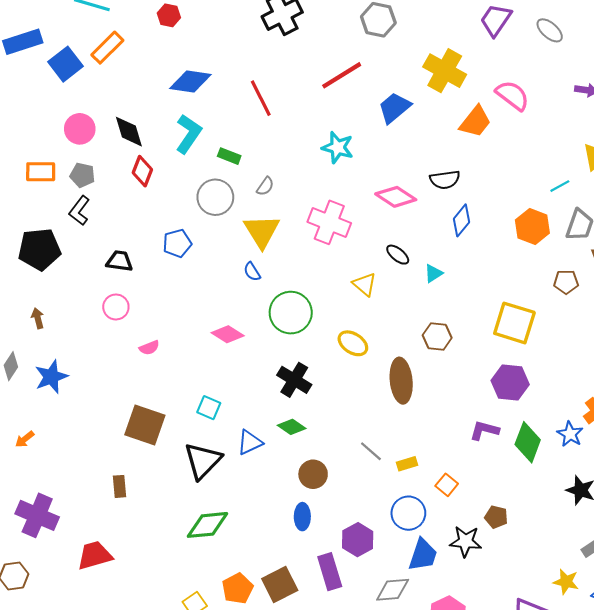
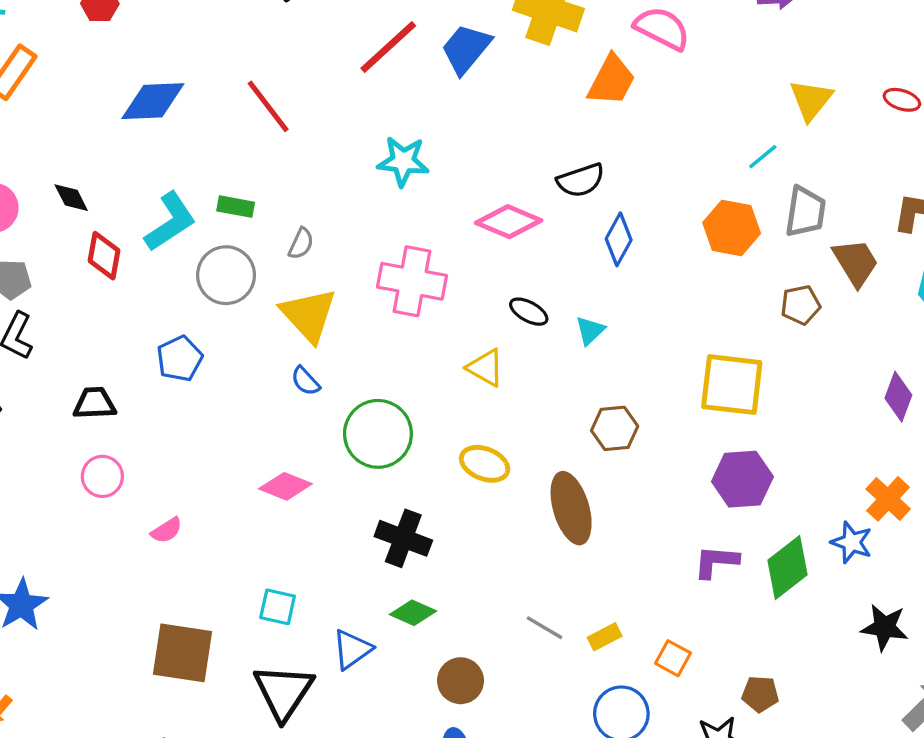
blue trapezoid: (394, 108) -> (466, 49), moved
black diamond: (129, 132) -> (71, 198), size x0.7
cyan L-shape: (188, 134) -> (170, 222), moved, turned 33
green diamond: (528, 442) -> (788, 568), turned 42

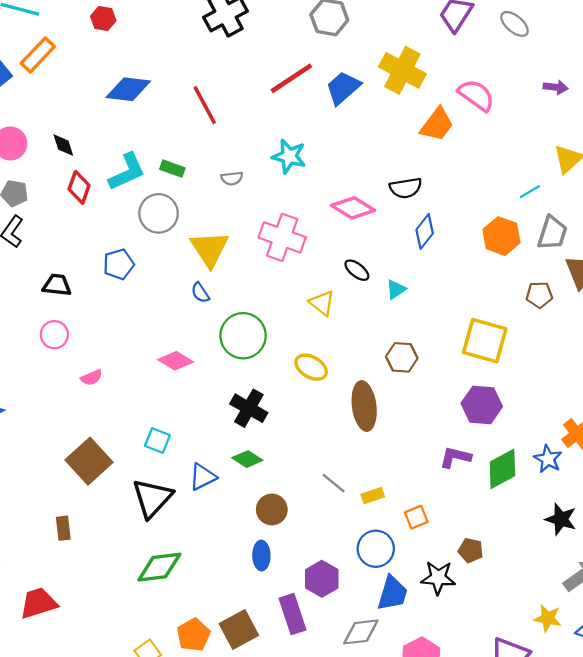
gray semicircle: (301, 244) -> (232, 178), moved, turned 50
brown square: (183, 653) -> (89, 461), turned 30
orange square: (673, 658) -> (416, 517), turned 30

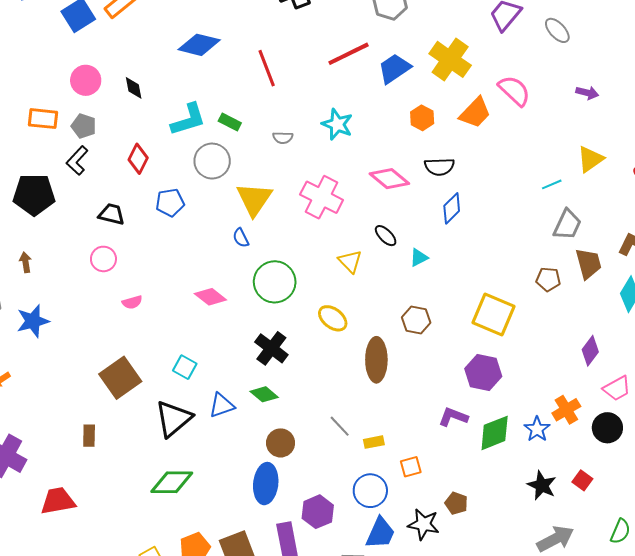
red diamond: (79, 187) -> (138, 159), moved
orange hexagon: (501, 236) -> (422, 118), moved, size x0.7
blue ellipse: (261, 556) -> (266, 484), size x1.5

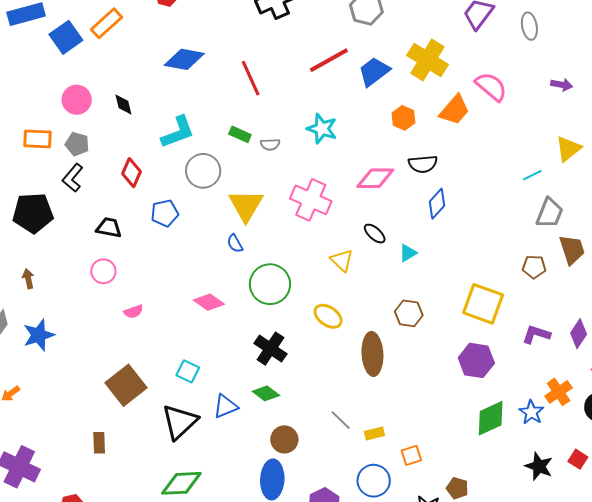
gray ellipse: (557, 30) -> (529, 26), turned 36
green rectangle: (230, 122) -> (240, 134), moved
pink diamond: (389, 179) -> (375, 178), turned -36
purple L-shape: (453, 417) -> (536, 334), moved

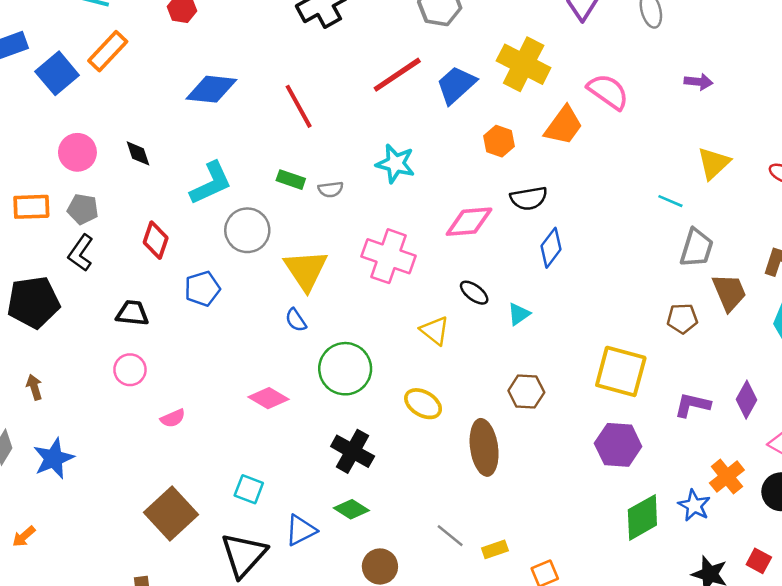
cyan line: (532, 175) -> (670, 201), turned 54

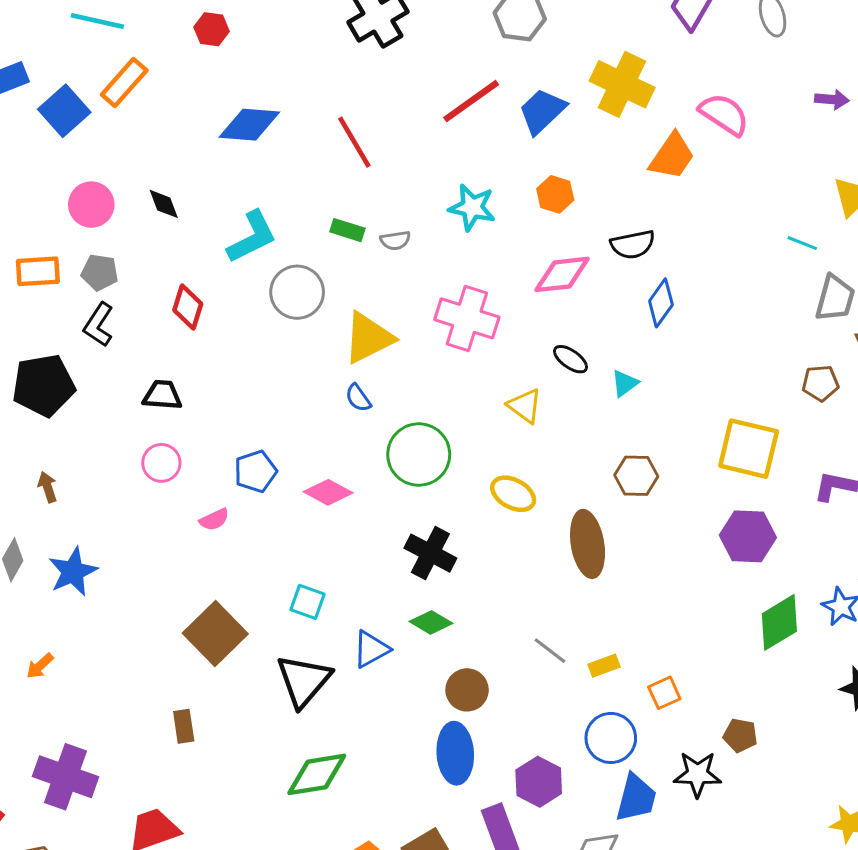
orange hexagon: (499, 141) -> (555, 194), moved
yellow triangle: (306, 270) -> (368, 338), turned 39
blue pentagon: (202, 289) -> (255, 471), moved

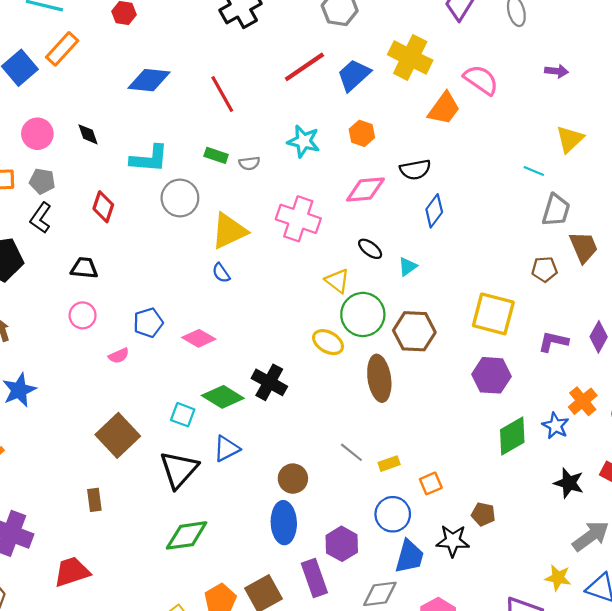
cyan L-shape: (252, 237) -> (149, 159), turned 30
green circle: (419, 455) -> (363, 314), moved
brown hexagon: (636, 476) -> (414, 331), size x1.4
green diamond: (431, 622) -> (223, 397), moved, size x1.4

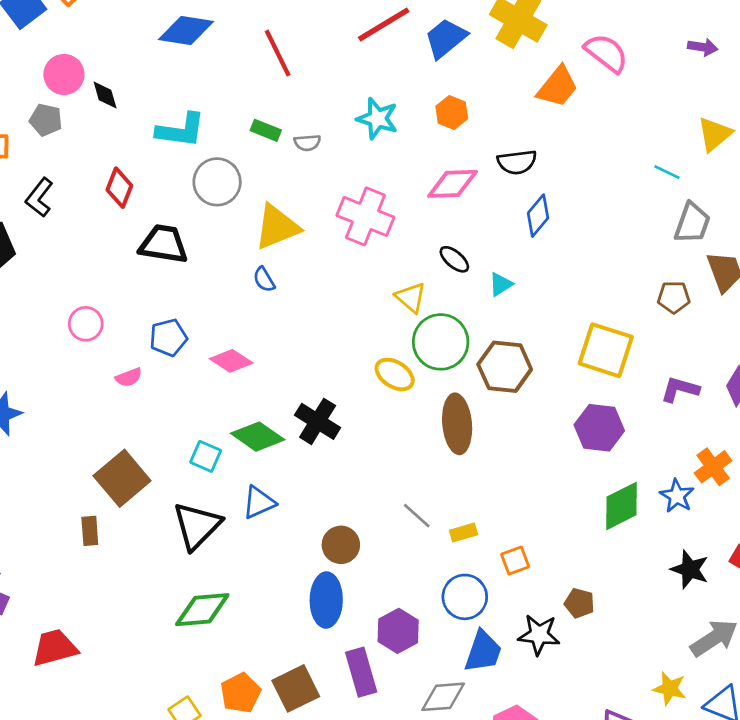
pink circle: (37, 134) -> (64, 74), moved
gray pentagon: (42, 181) -> (46, 120), moved
black trapezoid: (84, 268) -> (164, 244), moved, size x1.4
brown rectangle: (94, 500) -> (90, 531), moved

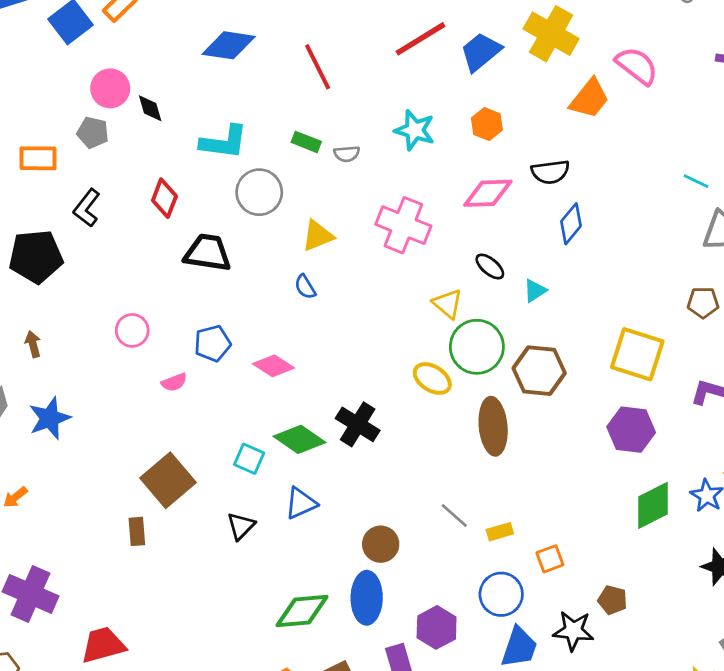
yellow triangle: (277, 227) -> (318, 236), size x0.7
black triangle: (197, 526) -> (241, 526), size x0.6
green diamond: (202, 610) -> (302, 611), moved

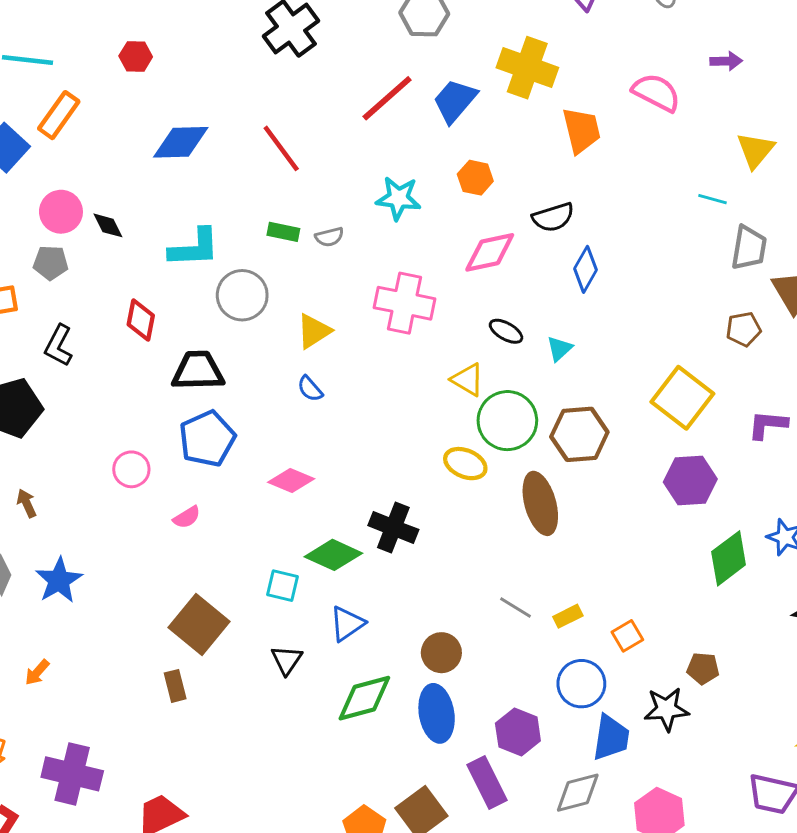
pink semicircle: (637, 66) -> (656, 93), moved
orange trapezoid: (590, 99) -> (581, 130), turned -42
blue pentagon: (212, 343) -> (207, 439), moved, size x1.4
yellow square: (637, 354) -> (682, 398), turned 30
green diamond: (302, 611) -> (364, 698), moved

